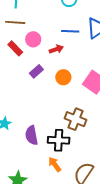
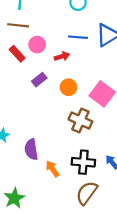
brown cross: (76, 119) -> (80, 120), moved
black cross: (59, 140) -> (83, 162), moved
orange arrow: (55, 164) -> (53, 169), moved

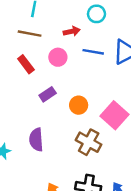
pink circle: (37, 45) -> (58, 57), moved
red arrow: (62, 56) -> (72, 31), moved
purple semicircle: (31, 149) -> (36, 140), moved

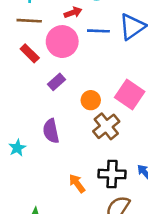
pink circle: (58, 57) -> (62, 42), size x1.6
orange circle: (79, 105) -> (91, 100), moved
brown cross: (89, 142) -> (106, 126), turned 30

